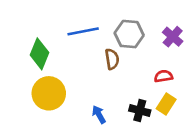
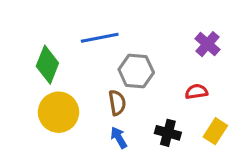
gray hexagon: (129, 34) -> (136, 71), moved
brown semicircle: (112, 59) -> (117, 103), moved
yellow rectangle: (166, 104) -> (215, 131), moved

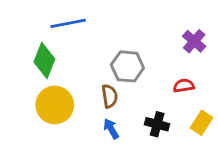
blue line: (100, 38) -> (68, 23), moved

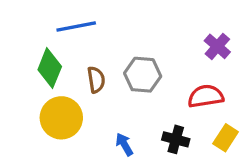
red semicircle: (184, 86) -> (206, 96), size x1.5
brown semicircle: (110, 96) -> (96, 80), moved

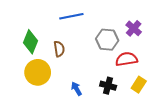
blue line: (76, 27) -> (71, 16), moved
gray hexagon: (143, 75) -> (107, 40), moved

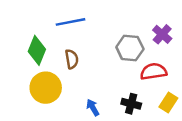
blue line: (71, 16) -> (70, 22), moved

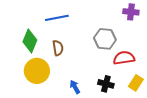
purple cross: (162, 34) -> (131, 12), moved, turned -35

